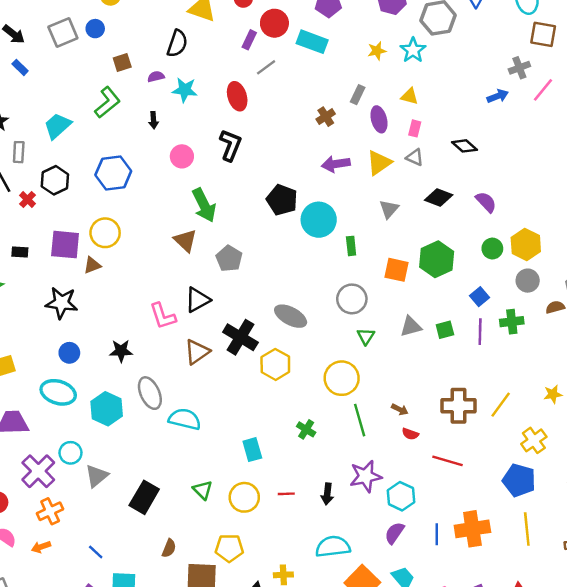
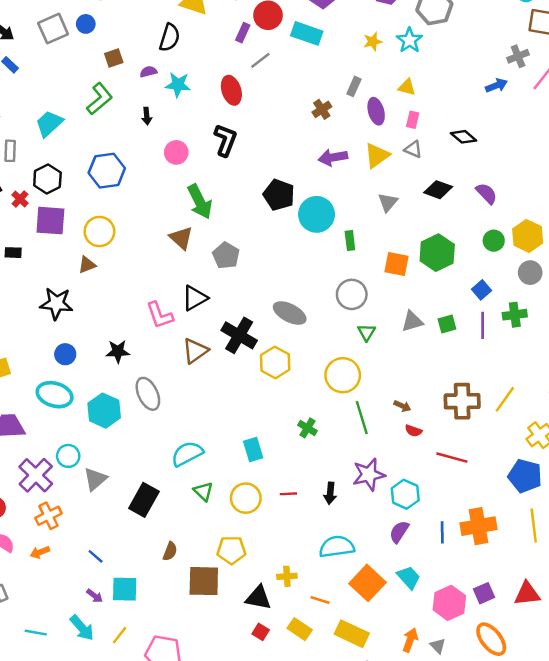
purple square: (65, 245) -> (50, 221), moved
cyan semicircle: (185, 419) -> (187, 454), moved, turned -40

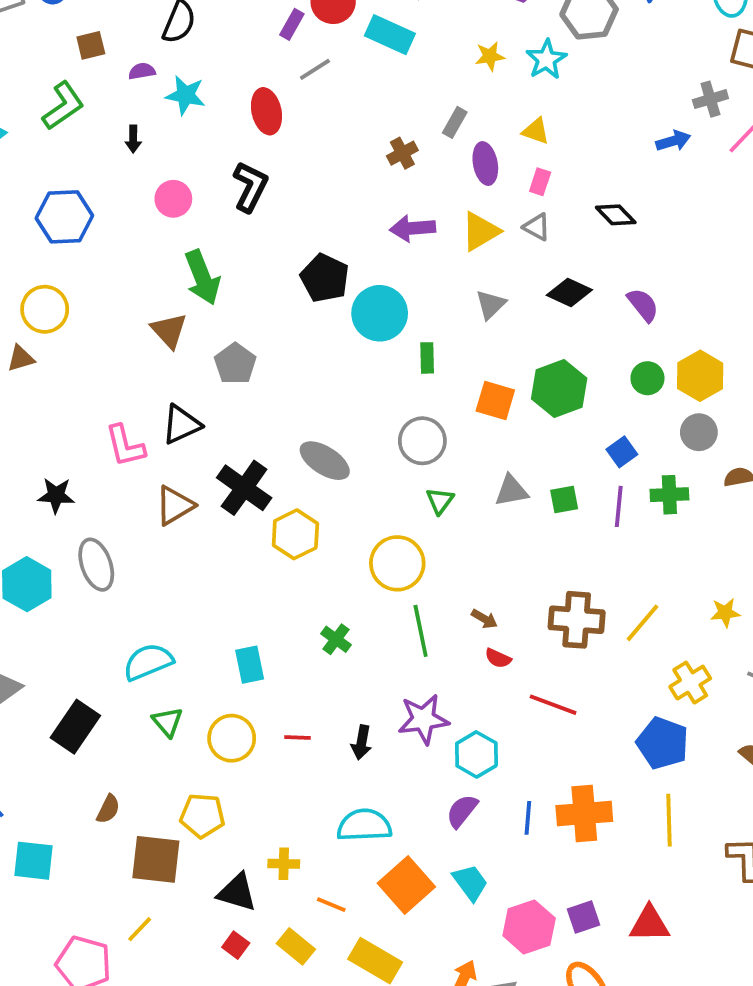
yellow line: (120, 635) -> (140, 929), moved

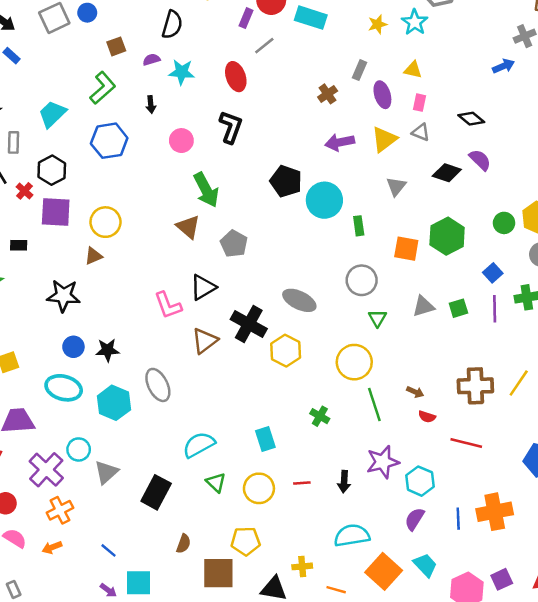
blue hexagon: (64, 217) -> (109, 141), moved
purple semicircle: (643, 305) -> (480, 160), moved
black star: (56, 495) -> (107, 350), moved

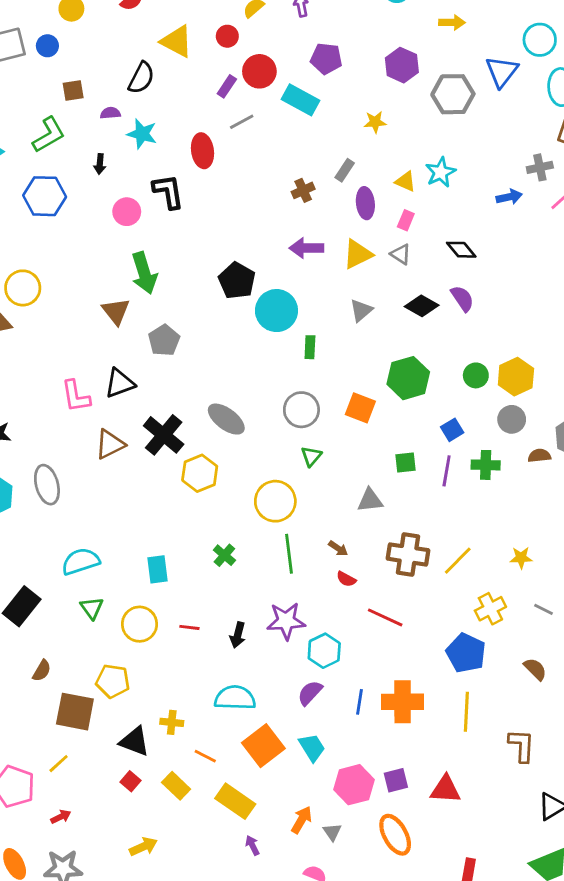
cyan star: (415, 22) -> (441, 172), moved
black L-shape: (231, 127) -> (168, 191), moved, turned -40
orange square: (406, 249) -> (360, 408), moved
gray triangle: (423, 306) -> (370, 500), moved

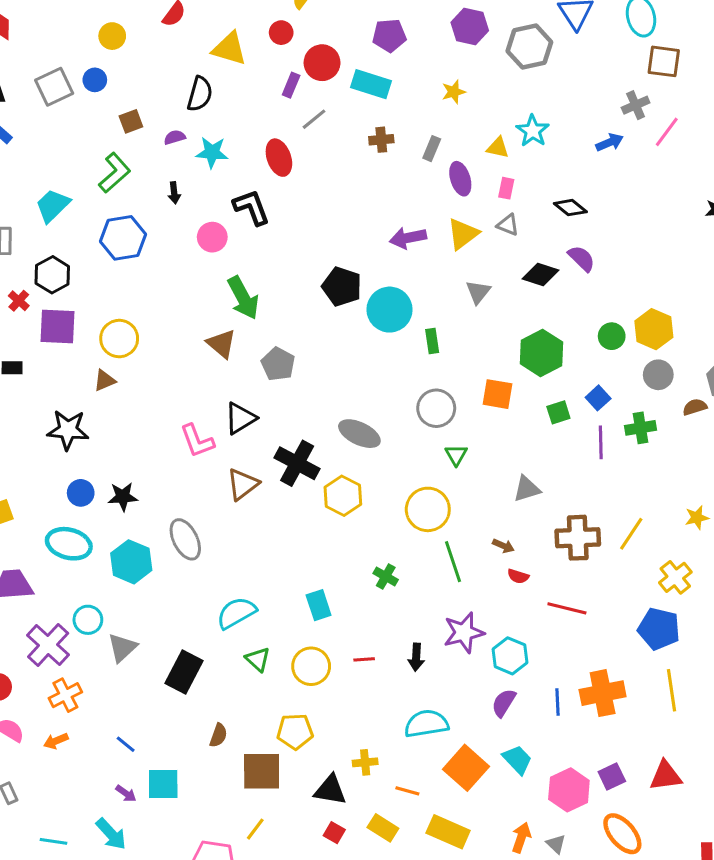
brown cross: (303, 190) -> (381, 140), moved, turned 30
green square: (406, 463) -> (558, 412), moved

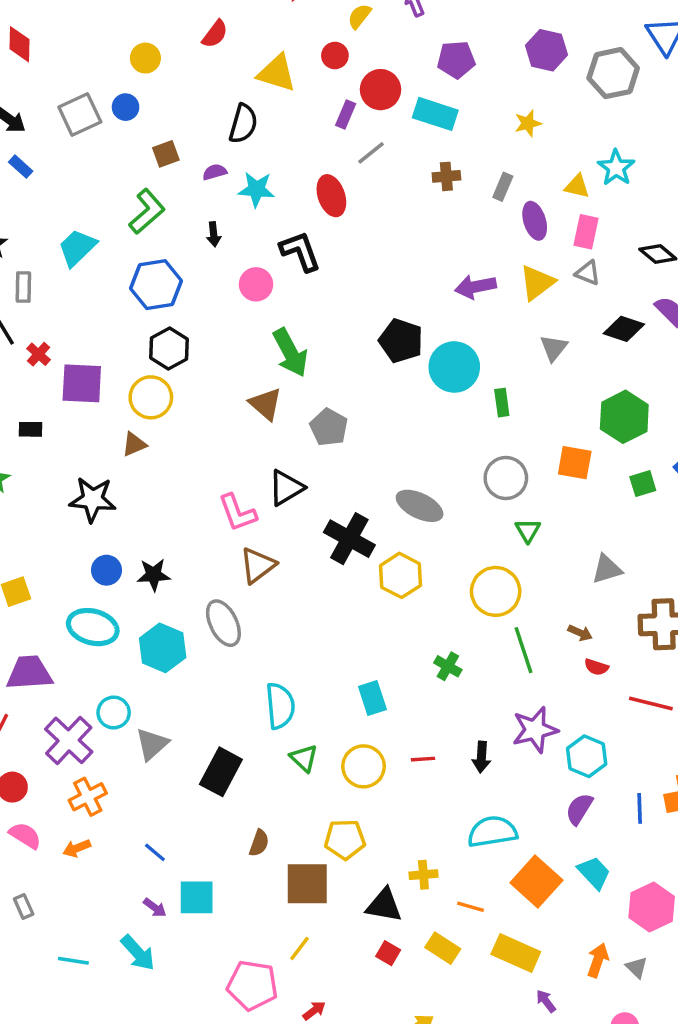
pink rectangle: (506, 188) -> (586, 232), size x1.4
black hexagon: (52, 275) -> (169, 349), moved
brown triangle: (243, 484) -> (258, 565), moved
cyan semicircle: (236, 613) -> (280, 706), turned 114

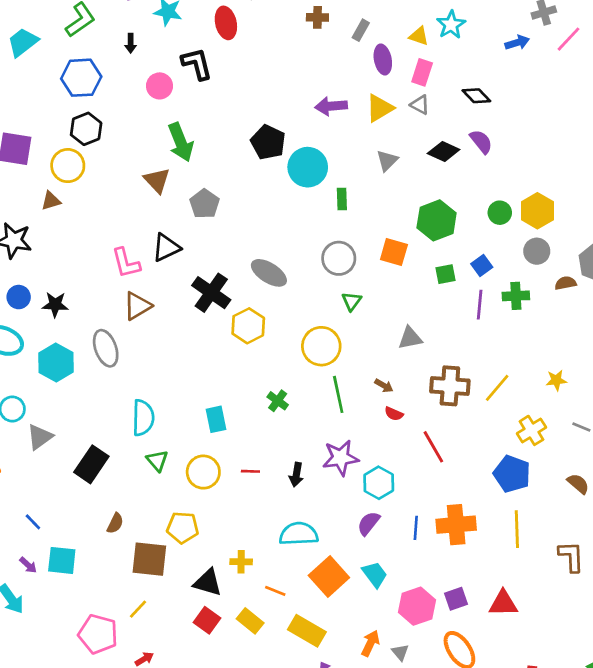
red line: (651, 703) -> (433, 447), turned 40
red square: (388, 953) -> (207, 620), size x1.4

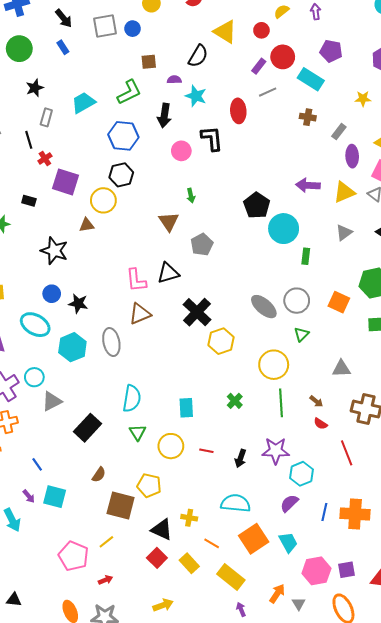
black arrow: (131, 43) -> (164, 116), size x1.6
green arrow: (181, 142) -> (191, 196), size x0.5
gray ellipse: (269, 273) -> (264, 307), moved

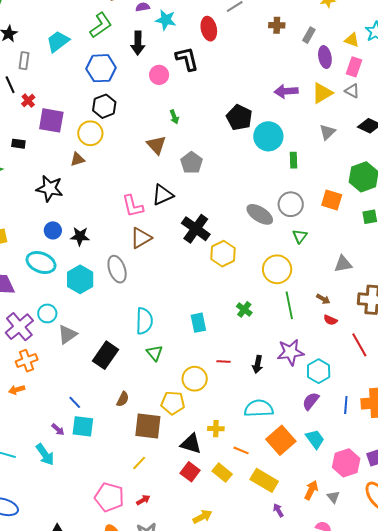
yellow circle: (171, 446) -> (195, 379), moved
blue line: (37, 464) -> (75, 402), moved
pink pentagon: (74, 556) -> (109, 497), moved

